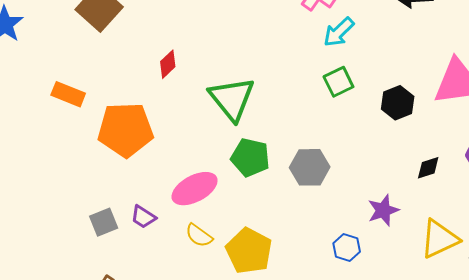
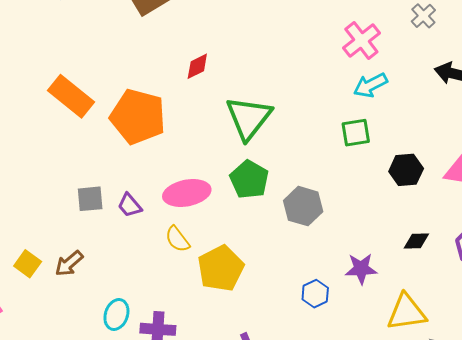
orange rectangle: (68, 94) -> (71, 96), moved, size x1.4

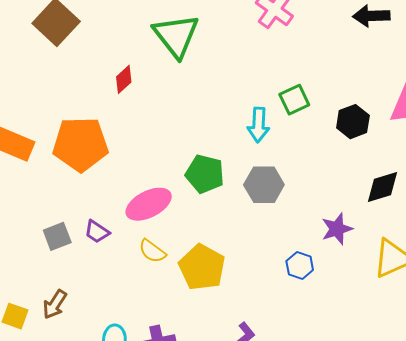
cyan arrow: (370, 85) -> (258, 125), moved, turned -44
green triangle: (249, 118) -> (176, 36), moved
black diamond: (416, 241) -> (382, 187), size x1.4

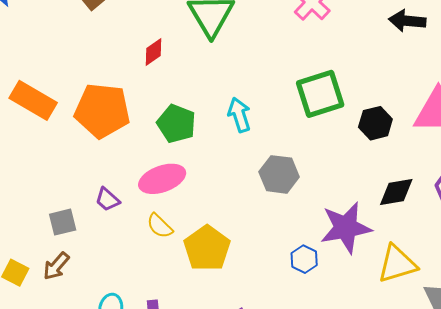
green square: (294, 100) -> (320, 94), size x1.6
cyan arrow: (258, 125) -> (239, 115), moved, turned 152
green pentagon: (205, 174) -> (176, 124), moved
purple star: (337, 229) -> (346, 228), size x1.6
gray square: (57, 236) -> (63, 222), moved

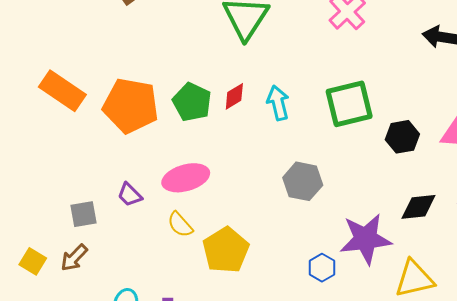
red diamond: (154, 52) -> (234, 96), moved
cyan arrow: (239, 115) -> (278, 103), moved
green pentagon: (176, 124) -> (192, 102), moved

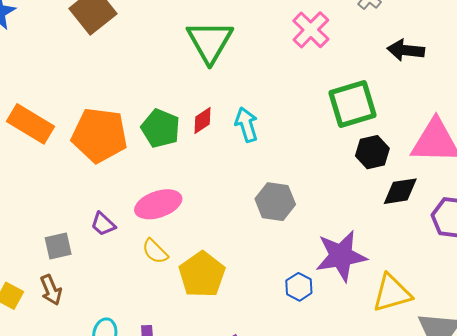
green square: (349, 104) -> (353, 104), moved
black diamond: (418, 207) -> (400, 191), moved
brown arrow: (74, 258) -> (51, 290), turned -64

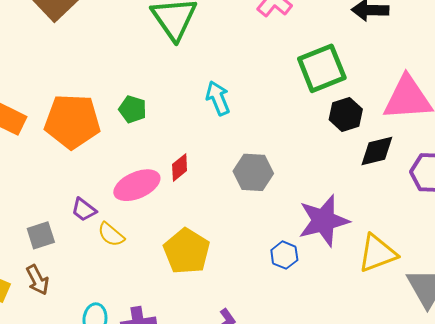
red diamond: (203, 120) -> (180, 168), moved
green pentagon: (160, 128) -> (133, 109), size x0.7
yellow semicircle: (155, 251) -> (111, 235), moved

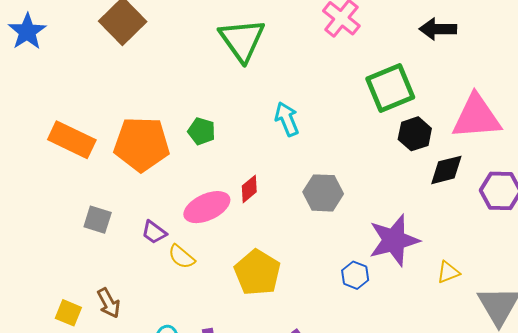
gray square: (41, 235) -> (98, 220), moved, turned 36
yellow triangle: (377, 253) -> (448, 272), size x0.6

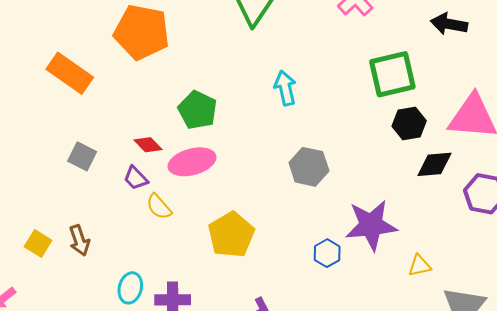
green pentagon: (202, 131) -> (198, 110), moved, size x1.4
orange pentagon: (142, 144) -> (142, 32), moved
red diamond: (249, 189) -> (148, 145), moved, turned 76

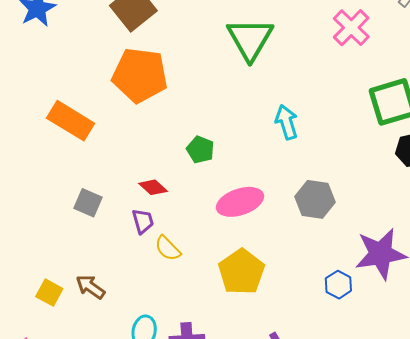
green pentagon: (198, 110) -> (200, 150), size x0.7
pink ellipse: (192, 162) -> (240, 202), moved
purple trapezoid: (136, 178) -> (143, 221), turned -148
brown arrow: (79, 240) -> (90, 287), turned 148

